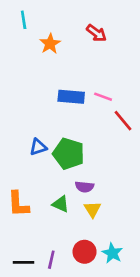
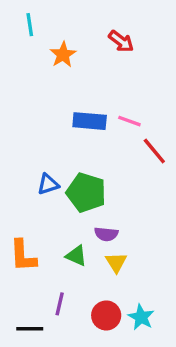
purple line: (51, 260) -> (60, 304), moved

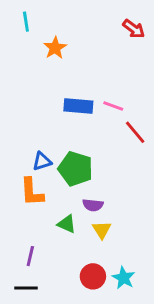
red arrow: (121, 41) -> (134, 29), moved
orange L-shape: (23, 256) -> (32, 192), moved
purple line: (60, 304) -> (30, 256), moved

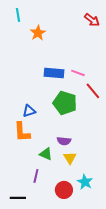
green pentagon: (75, 169) -> (65, 103), moved
purple line: (30, 256) -> (36, 176), moved
cyan star: (123, 278) -> (85, 182), moved

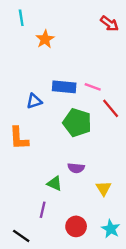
blue triangle: (29, 111) -> (34, 101), moved
orange L-shape: (22, 132) -> (19, 138), moved
yellow triangle: (70, 158) -> (103, 188), moved
cyan star: (85, 182) -> (111, 229), moved
black line: (18, 198) -> (21, 236), turned 35

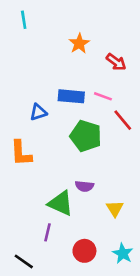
red arrow: (109, 24) -> (116, 62), moved
orange star: (45, 39) -> (79, 44), moved
green triangle: (55, 183) -> (61, 203), size x1.5

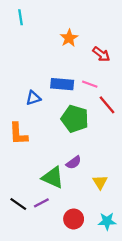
purple semicircle: (84, 186) -> (74, 163), turned -42
purple line: (47, 232) -> (41, 203), turned 49
cyan star: (123, 253) -> (107, 221), turned -30
black line: (24, 261) -> (18, 204), moved

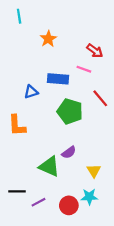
orange star: (69, 38) -> (48, 39), moved
pink line: (90, 84) -> (84, 69), moved
purple line: (41, 203) -> (39, 202), moved
black line: (18, 204) -> (17, 191), turned -35
cyan star: (107, 221) -> (89, 197), moved

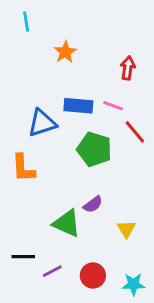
red arrow: (95, 51) -> (128, 68), turned -119
pink line: (84, 69) -> (113, 106), moved
blue triangle: (31, 92) -> (42, 123), size x1.5
cyan star: (89, 197) -> (134, 284), moved

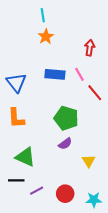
cyan line: (26, 22) -> (43, 15), moved
pink line: (113, 106) -> (79, 74), turned 40
blue triangle: (42, 123) -> (16, 82), moved, turned -50
green pentagon: (94, 149) -> (66, 118), moved
green triangle: (67, 223) -> (25, 157), moved

